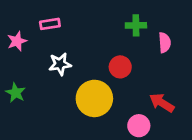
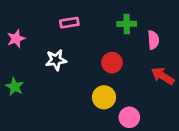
pink rectangle: (50, 24) -> (69, 23), moved
yellow circle: (94, 98) -> (104, 97), moved, size x0.7
red arrow: (162, 103) -> (163, 76), moved

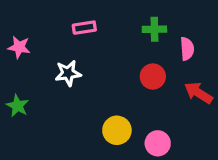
pink star: (16, 39) -> (19, 47), turned 30
red circle: (112, 63) -> (153, 76), moved
yellow circle: (104, 97) -> (117, 130), moved

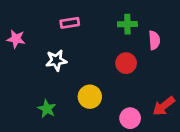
red arrow: (198, 93) -> (164, 106), moved, turned -70
green star: (17, 106) -> (47, 109), moved
yellow circle: (117, 130) -> (90, 97), moved

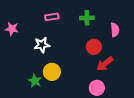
green cross: (127, 24) -> (87, 18), moved
yellow circle: (90, 97) -> (52, 72), moved
red arrow: (164, 106) -> (105, 64), moved

